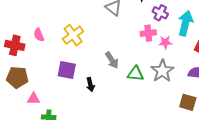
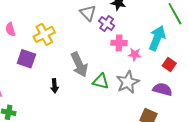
purple cross: (160, 13) -> (107, 23), moved
gray arrow: (112, 60) -> (79, 65), size x1.4
purple square: (67, 70) -> (26, 59), moved

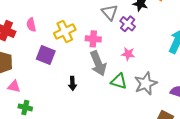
pink cross: (119, 43) -> (93, 39), moved
pink star: (135, 54) -> (128, 54), moved

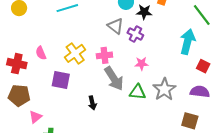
pink triangle: (14, 86) -> (36, 117), turned -40

